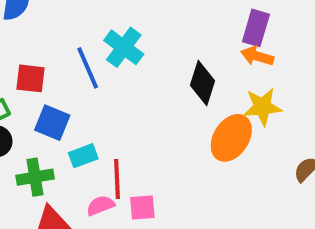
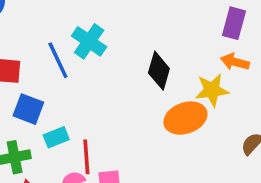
purple rectangle: (256, 28) -> (234, 23), moved
orange arrow: (257, 56) -> (235, 62), moved
orange ellipse: (231, 138) -> (185, 118), turned 39

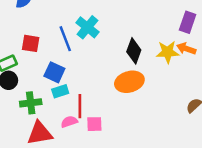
yellow star: (212, 90) -> (168, 52), moved
blue square: (28, 109) -> (54, 72), moved
orange ellipse: (185, 118) -> (129, 82), moved

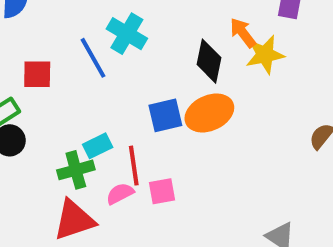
orange arrow: (186, 49) -> (243, 33), moved, turned 42
blue square: (54, 72) -> (165, 115), moved, turned -30
green cross: (31, 103) -> (76, 170), moved

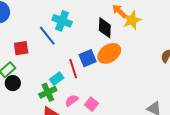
red line: (134, 166) -> (73, 69), moved
pink square: (162, 191) -> (91, 104), moved, turned -32

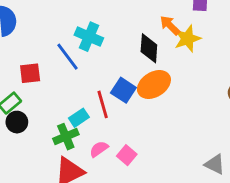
blue square: (88, 58) -> (123, 90), turned -36

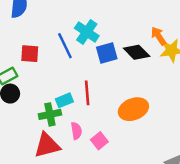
black diamond: (149, 48) -> (137, 52), turned -60
orange ellipse: (154, 85) -> (133, 109), moved
blue square: (123, 90) -> (107, 53), moved, turned 30
pink semicircle: (99, 149) -> (76, 131), turned 105

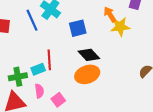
black diamond: (137, 52) -> (89, 55), moved
blue square: (107, 53) -> (78, 28), moved
cyan rectangle: (64, 100) -> (38, 69), moved

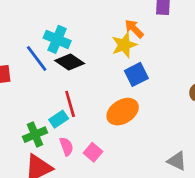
yellow star: (120, 27) -> (124, 45), moved
blue square: (78, 28) -> (136, 74), moved
black diamond: (89, 55) -> (70, 62), moved

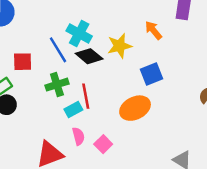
yellow star: (124, 45) -> (119, 46), moved
green cross: (35, 135) -> (57, 85), moved

